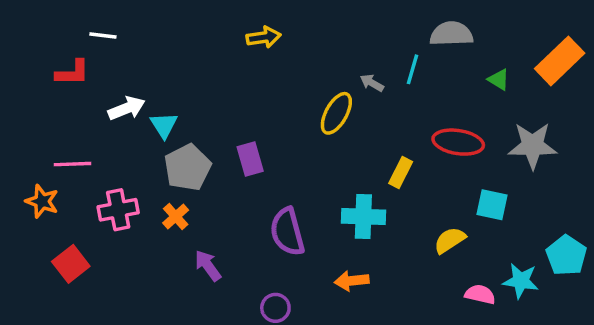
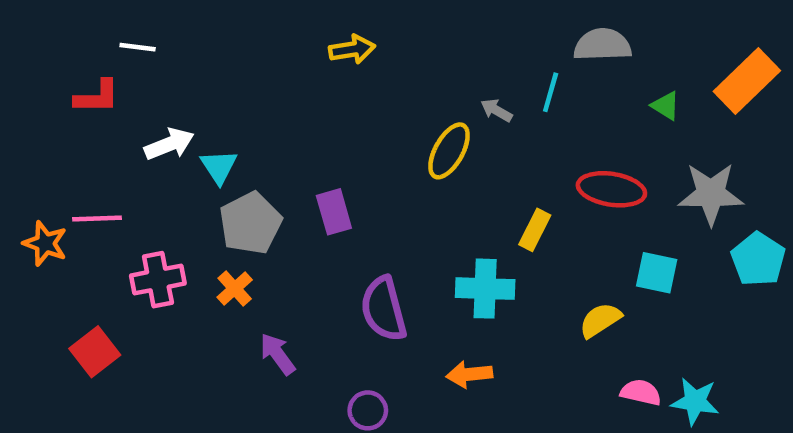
orange star: (42, 201) -> (45, 243), moved
cyan pentagon: (566, 255) -> (758, 259), moved
cyan star: (521, 281) -> (695, 401), moved

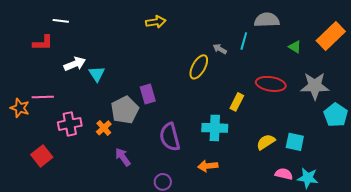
gray pentagon: (250, 223) -> (125, 110), moved
cyan square: (657, 273) -> (295, 142), moved

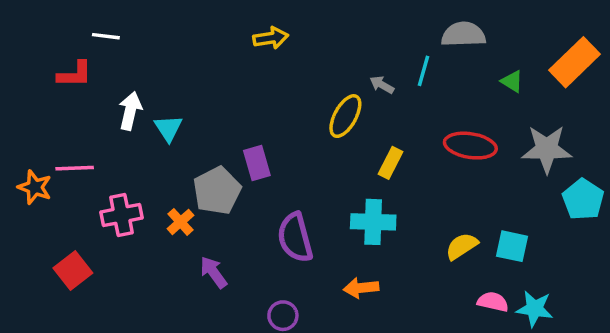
white arrow: (75, 64) -> (130, 111), turned -55
yellow rectangle: (237, 102) -> (391, 163), moved

